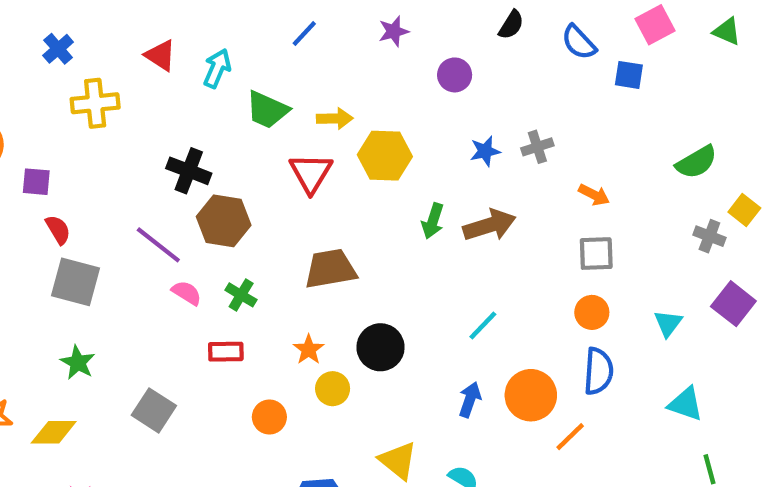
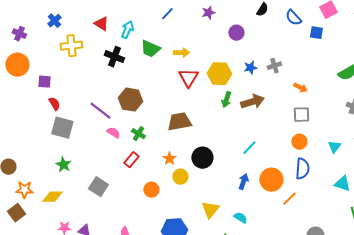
yellow hexagon: (385, 156) -> (219, 74), moved
black cross: (189, 171) -> (114, 57), moved
red triangle: (311, 173) -> (188, 78), moved
red rectangle: (226, 352) -> (131, 160), turned -49
yellow triangle: (398, 461) -> (210, 210), turned 30

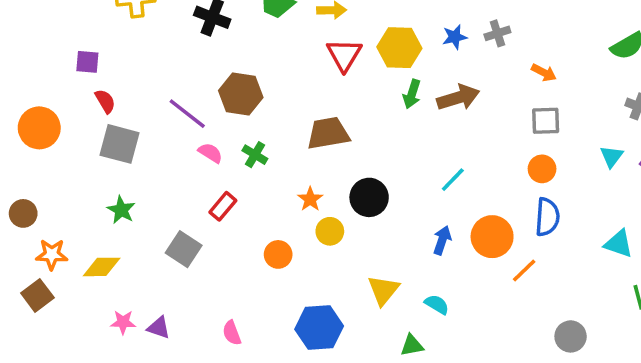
orange circle: (17, 65) -> (39, 128), moved
cyan triangle: (334, 147) -> (612, 156), moved
red rectangle: (131, 160) -> (223, 206), moved

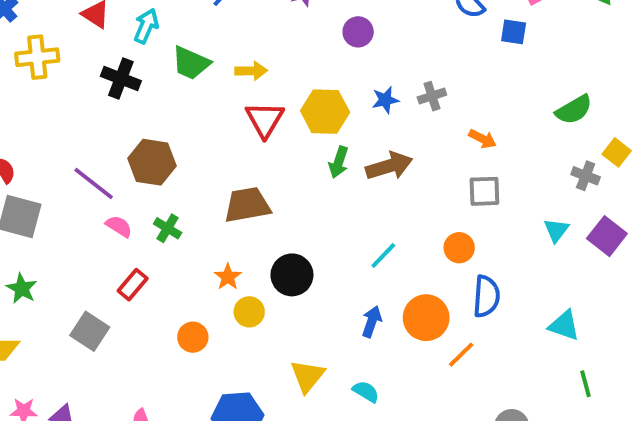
orange circle: (542, 169) -> (459, 248), moved

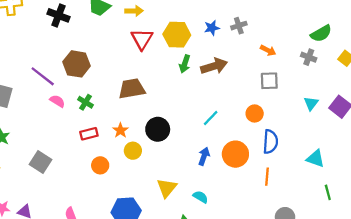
gray cross: (586, 176) -> (309, 57), moved
red rectangle: (133, 285) -> (89, 134), moved, turned 36
orange line: (461, 355) -> (267, 177), moved, turned -42

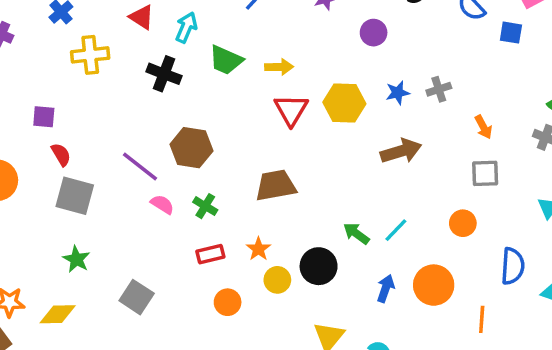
orange arrow: (268, 50) -> (483, 127), turned 35
green arrow: (185, 64) -> (356, 234), moved, turned 108
black circle: (158, 129) -> (319, 266), moved
blue semicircle: (270, 142) -> (513, 266), moved

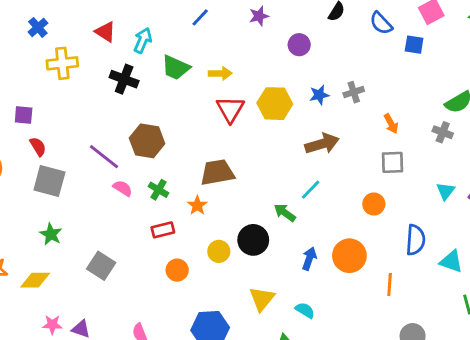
cyan line: (396, 230) -> (311, 190), moved
orange star: (258, 249) -> (197, 205), moved

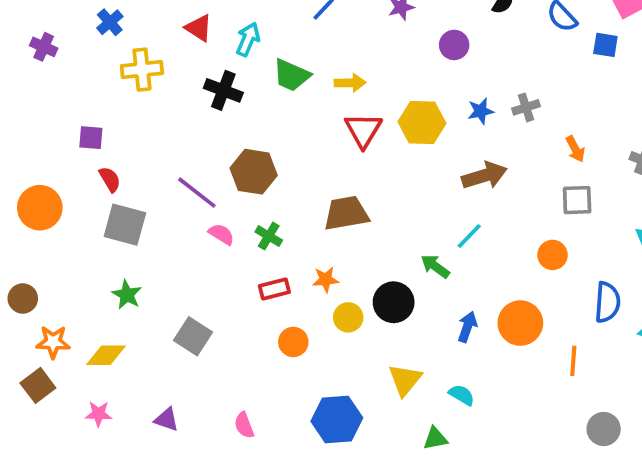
orange star: (197, 205) -> (325, 280), moved, turned 30
pink star: (52, 325) -> (98, 414), moved

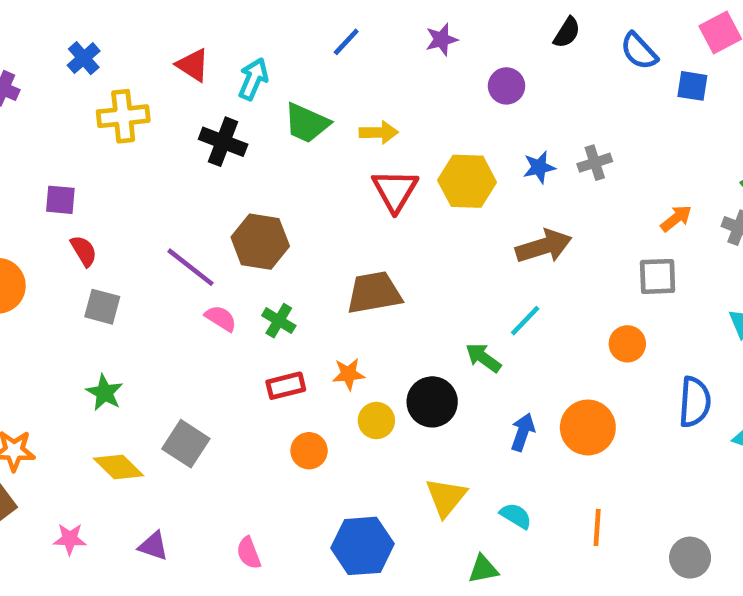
orange arrow: (575, 149) -> (676, 218), moved, turned -100
gray square: (125, 225) -> (102, 307), size x0.7
yellow diamond: (106, 355) -> (119, 467), moved, turned 45
orange line: (573, 361) -> (597, 527), moved

